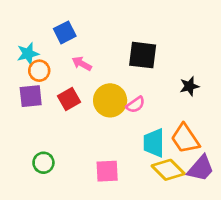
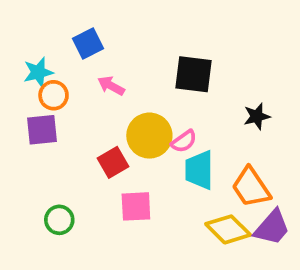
red square: (69, 99) -> (113, 162), moved
cyan trapezoid: (154, 143) -> (199, 170), moved
pink square: (107, 171) -> (136, 206), moved

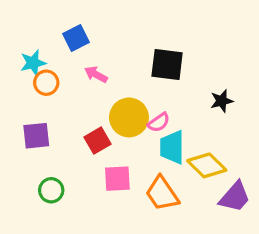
purple square: (42, 130) -> (36, 136), moved
orange trapezoid: (251, 187) -> (162, 194), moved
yellow diamond: (228, 229) -> (207, 165), moved

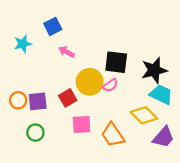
black square: (167, 64) -> (116, 62), moved
orange circle: (46, 83) -> (18, 100), moved
black star: (222, 101) -> (154, 70), size x1.6
purple square: (36, 136) -> (38, 101), moved
cyan trapezoid: (172, 147) -> (161, 94), moved, turned 115

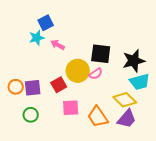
cyan star: (23, 44) -> (37, 38), moved
cyan trapezoid: (161, 94) -> (140, 82), turned 140
purple trapezoid: (163, 137) -> (127, 119), moved

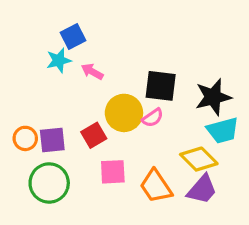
green circle: (31, 115) -> (49, 183), size x1.6

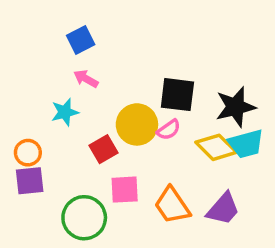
cyan star: (59, 60) -> (65, 112), moved
pink arrow: (92, 72) -> (86, 79), moved
purple square: (52, 140) -> (30, 181), moved
yellow diamond: (199, 159) -> (216, 147), moved
green circle: (49, 183) -> (84, 218), moved

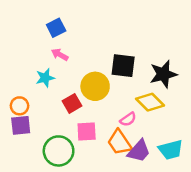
pink semicircle: (169, 130) -> (128, 119), moved
cyan trapezoid: (246, 144) -> (171, 150), moved
purple trapezoid: (223, 209) -> (139, 151), moved

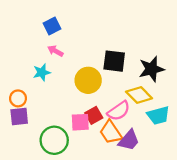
red square: (72, 103) -> (94, 115), moved
pink semicircle: (128, 119) -> (119, 111), size x1.5
cyan trapezoid: (171, 150) -> (158, 115), moved

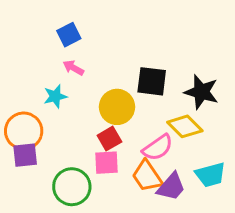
black star: (151, 69) -> (201, 92), turned 30
orange circle: (18, 98) -> (24, 131), size x1.6
red square: (94, 115) -> (109, 139), moved
cyan trapezoid: (158, 115) -> (210, 175), moved

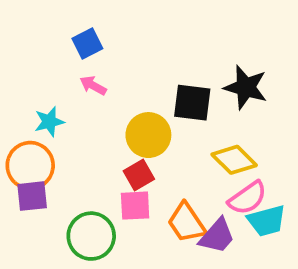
black star: (201, 92) -> (246, 87), moved
cyan star: (55, 96) -> (49, 122), moved
pink semicircle: (158, 148) -> (248, 198), moved

